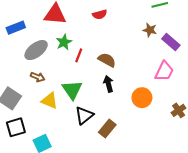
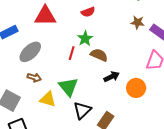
green star: (64, 42) -> (85, 38), moved
black arrow: (108, 84) -> (112, 77), moved, turned 84

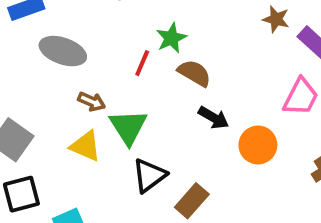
gray ellipse: (30, 52) -> (63, 51), turned 55
black arrow: (112, 77) -> (214, 118), turned 49
brown arrow: (34, 78) -> (92, 102), moved

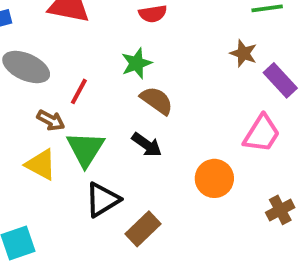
red line: (142, 63) -> (79, 91), moved
black arrow: (214, 118) -> (147, 145), moved

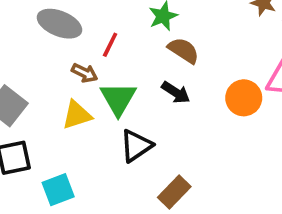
yellow triangle: (41, 165) -> (77, 115), turned -44
orange circle: (214, 178) -> (244, 98), moved
brown rectangle: (143, 229) -> (174, 192), moved

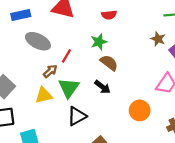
brown arrow: (85, 73) -> (50, 71), turned -72
orange circle: (244, 98) -> (140, 110), moved

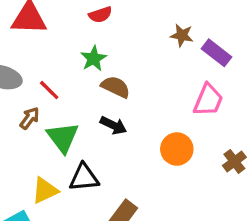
red line: (66, 56) -> (49, 90), turned -64
yellow triangle: (44, 95) -> (45, 190), moved
black triangle: (77, 116) -> (84, 178), turned 36

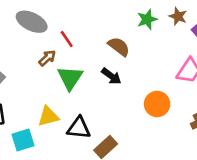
green star: (94, 58) -> (147, 19), moved
black triangle: (84, 178) -> (79, 128), moved

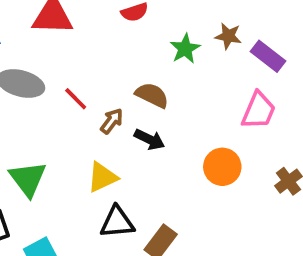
brown arrow: (47, 58) -> (112, 121), moved
green triangle: (70, 78) -> (28, 179), moved
yellow triangle: (48, 116) -> (102, 177), moved

